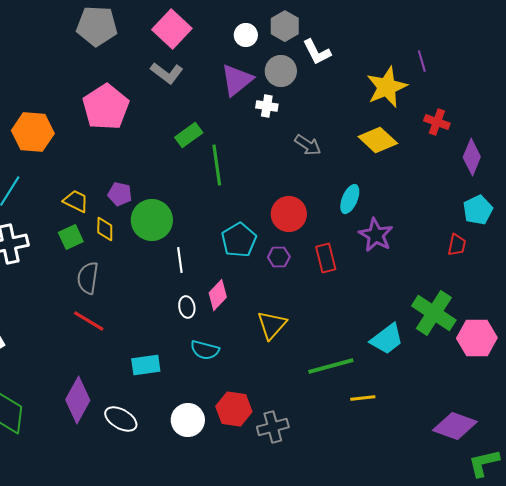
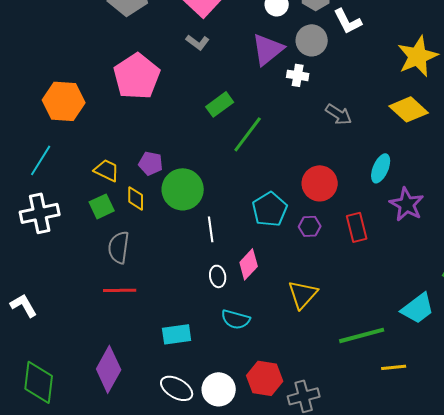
gray L-shape: (167, 73) -> (198, 42), size x0.7
green line: (217, 165) -> (248, 134), turned 45
red line: (89, 321) -> (120, 290), turned -32
white ellipse: (121, 419) -> (177, 388), moved

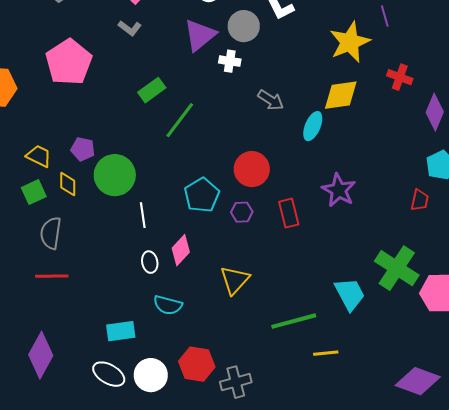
yellow diamond: (409, 109) -> (341, 95), turned -51
cyan ellipse: (381, 168) -> (313, 126), moved
cyan trapezoid: (418, 308) -> (350, 294), turned -81
cyan rectangle: (177, 334) -> (121, 331), moved

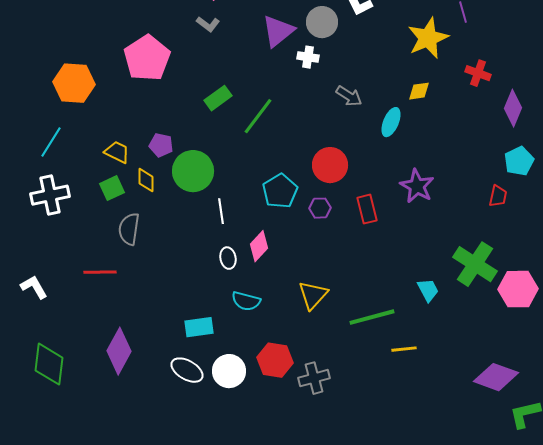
green rectangle: (152, 90) -> (218, 98), moved
yellow diamond: (341, 95) -> (419, 91), size x0.6
red line: (52, 276) -> (100, 272), moved
yellow triangle: (235, 280) -> (313, 295), moved
cyan trapezoid: (350, 294) -> (428, 290), size x0.7

